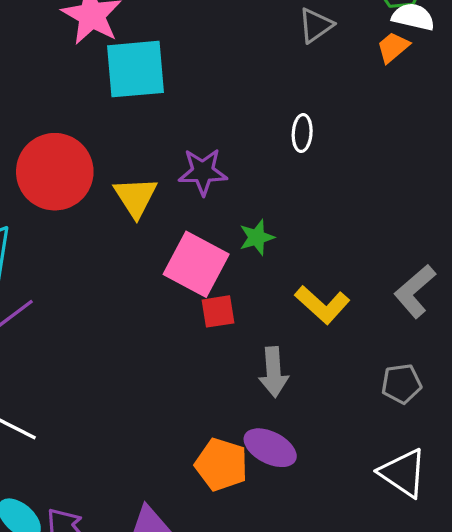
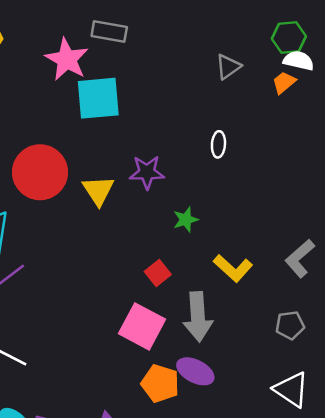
pink square: (196, 264) -> (142, 326), moved
red square: (218, 311) -> (158, 273), turned -30
gray arrow: (274, 372) -> (198, 317), size x1.4

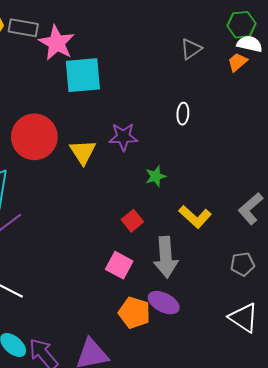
gray rectangle: (109, 31) -> (23, 28), moved
pink square: (142, 326) -> (119, 265), size x0.7

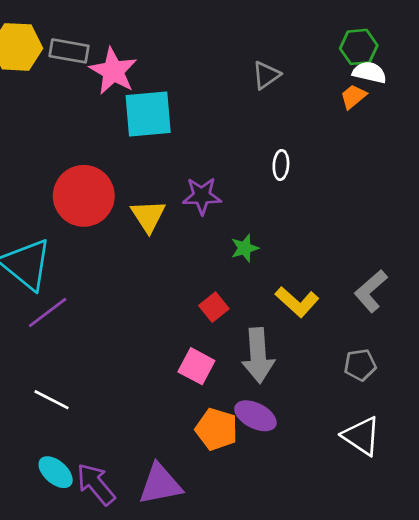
gray triangle: (191, 49) -> (266, 75), moved

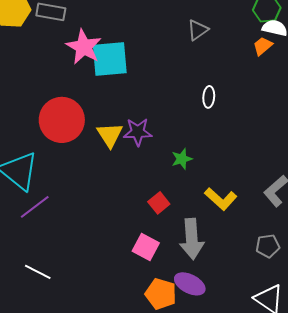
pink star: (113, 71) -> (84, 47), moved
purple star: (202, 196) -> (138, 132), moved

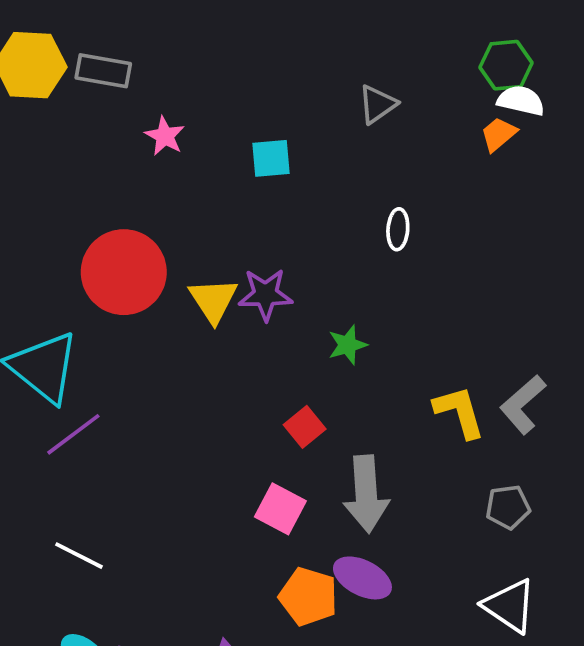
pink star: (84, 47) -> (165, 136), size x0.6
cyan square: (110, 59) -> (271, 158), moved, size x0.6
yellow L-shape: (221, 199) -> (459, 412), moved, turned -148

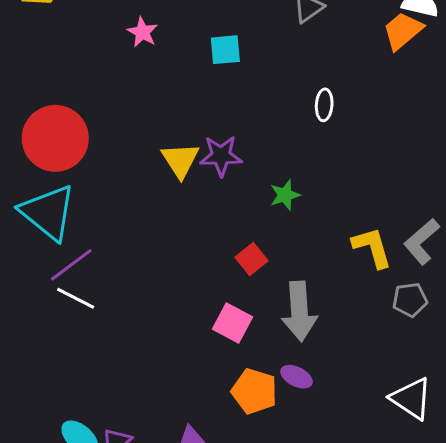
orange trapezoid: (499, 134) -> (403, 31), size x1.4
red circle: (124, 272) -> (55, 138), moved
gray pentagon: (508, 507) -> (410, 300), moved
white line: (79, 556) -> (76, 298), moved
purple ellipse: (362, 578) -> (297, 377), size x0.7

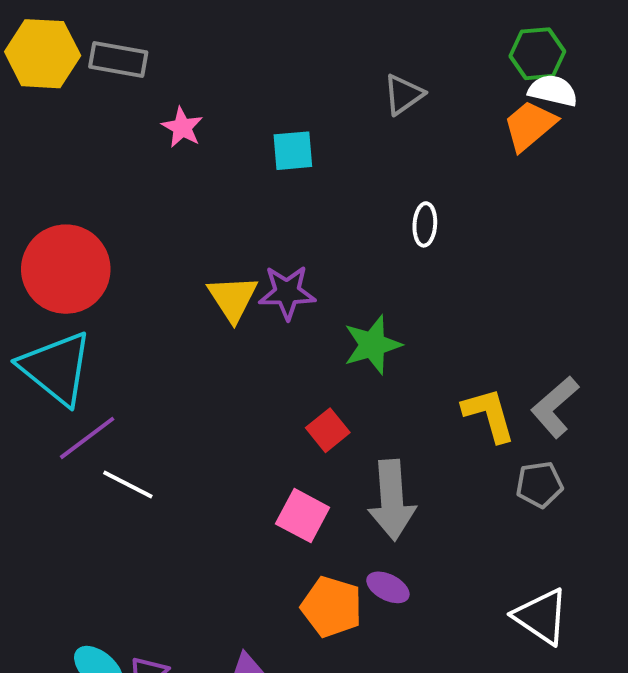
green star: (285, 195) -> (372, 345), size x1.4
white line: (76, 298) -> (128, 485), moved

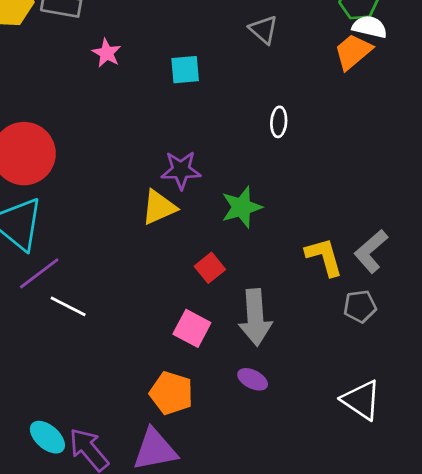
gray triangle: (403, 94) -> (264, 30), turned -44
yellow triangle: (233, 298) -> (159, 207), moved, turned 39
orange pentagon: (332, 607) -> (171, 393), moved

